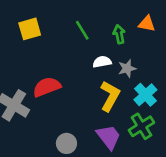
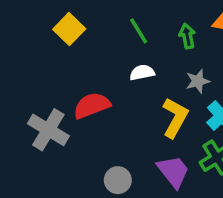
yellow square: (30, 29) -> (69, 29), turned -30
white semicircle: (102, 62) -> (142, 72), moved

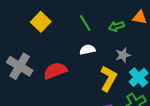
green arrow: (187, 36) -> (116, 26), turned -96
gray cross: (48, 130) -> (20, 66), moved

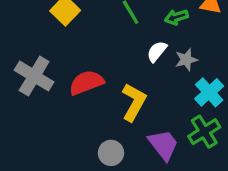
white semicircle: (87, 50) -> (157, 51), moved, turned -40
yellow L-shape: (109, 78) -> (134, 102), moved

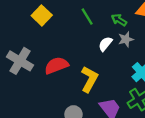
green arrow: (176, 17) -> (119, 20), turned 49
gray star: (186, 60) -> (126, 39), moved

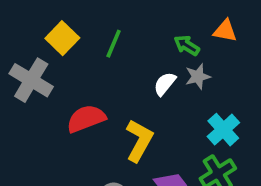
green line: (87, 17) -> (114, 44), moved, turned 54
gray cross: (20, 61) -> (31, 80), moved

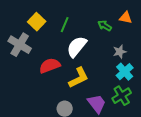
gray star: (198, 76) -> (120, 52), moved
white semicircle: (165, 84) -> (77, 47), moved, size x1.6
yellow L-shape: (139, 141) -> (79, 78), turned 35

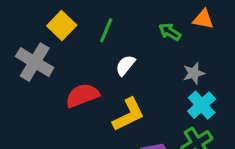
white semicircle: (77, 47) -> (125, 65), size x0.6

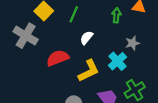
green arrow: (170, 32) -> (116, 15), turned 64
cyan cross: (202, 105) -> (117, 61), moved

